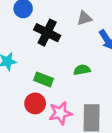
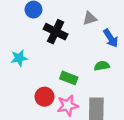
green semicircle: (82, 70) -> (102, 66), moved
green rectangle: (44, 79) -> (69, 78), moved

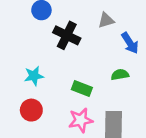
cyan star: (19, 58) -> (34, 76), moved
red circle: (44, 97) -> (31, 110), moved

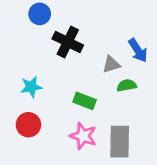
gray triangle: (106, 20) -> (111, 64), moved
pink star: (81, 120) -> (83, 136), turned 30

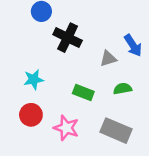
green semicircle: (127, 85) -> (123, 89), moved
pink star: (83, 136) -> (66, 128), moved
gray rectangle: (120, 142) -> (116, 131), turned -68

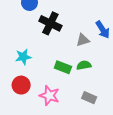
green semicircle: (123, 89) -> (84, 65), moved
gray rectangle: (116, 131) -> (89, 98), size x0.6

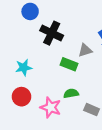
green semicircle: (84, 65) -> (71, 93), moved
green rectangle: (63, 67) -> (69, 64), moved

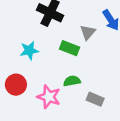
gray triangle: (85, 50) -> (88, 32), turned -32
cyan star: (24, 68) -> (29, 50), moved

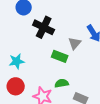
cyan star: (29, 50) -> (17, 61), moved

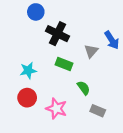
green rectangle: (60, 56) -> (64, 64), moved
green semicircle: (62, 83) -> (84, 88), moved, turned 64

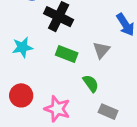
gray triangle: (91, 51) -> (101, 50), moved
cyan star: (28, 71) -> (22, 47), moved

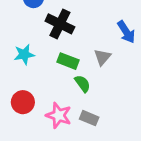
green semicircle: (91, 83) -> (82, 84), moved
gray rectangle: (108, 112) -> (89, 118), moved

